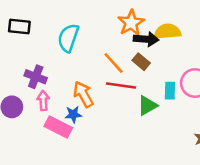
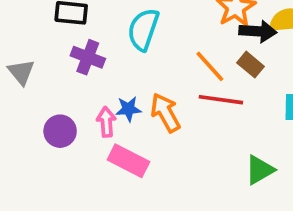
purple cross: (36, 77) -> (88, 57), moved
green triangle: (147, 106) -> (260, 170), moved
blue star: (73, 114) -> (128, 109), moved

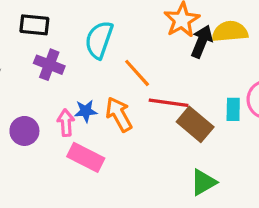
black arrow: (258, 31) -> (202, 41), turned -72
brown rectangle: (250, 65) -> (195, 124), moved, size x1.5
orange line: (210, 66) -> (137, 73), moved
green triangle: (260, 170) -> (203, 182), moved

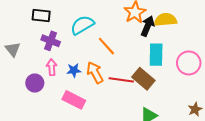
cyan semicircle: (99, 40) -> (82, 25), turned 40
red line: (169, 103) -> (121, 80), moved
cyan rectangle: (233, 109) -> (156, 55), moved, size x1.5
pink arrow: (66, 123) -> (52, 67), moved

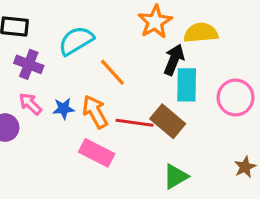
black arrow: (148, 26) -> (174, 60), moved
pink arrow: (52, 67) -> (30, 104), turned -42
pink rectangle: (74, 100) -> (97, 153), moved

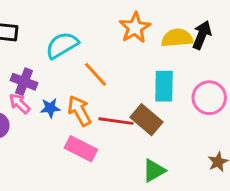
black arrow: (174, 60) -> (202, 35), moved
purple cross: (29, 64) -> (24, 82), moved

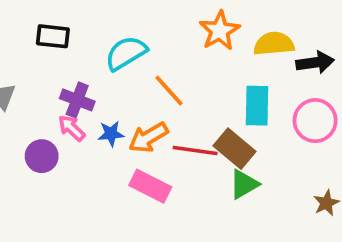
black arrow: (202, 35) -> (315, 62), moved, turned 60
orange arrow: (79, 111) -> (148, 137), turned -92
green triangle: (154, 171) -> (244, 184), moved

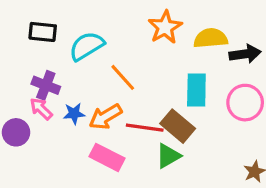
black rectangle: (53, 36) -> (43, 32), moved
green triangle: (244, 184) -> (168, 156), moved

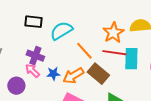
orange star: (165, 27) -> (113, 33), moved
brown rectangle: (178, 126) -> (98, 74), moved
red line: (145, 128) -> (114, 53), moved

